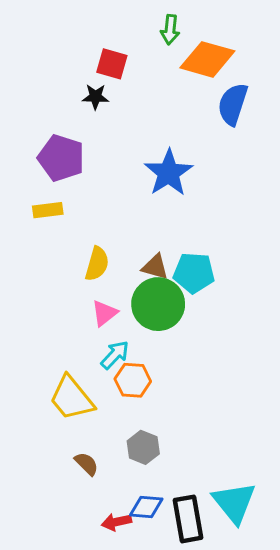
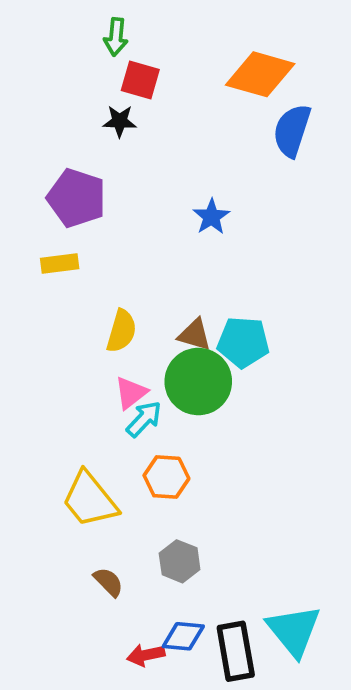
green arrow: (170, 30) -> (116, 37), moved
blue star: (169, 173) -> (211, 217), size x0.6
cyan arrow: (115, 355) -> (144, 419), moved

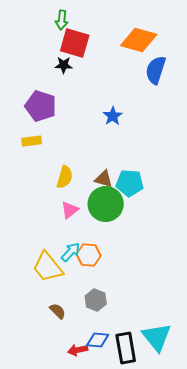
red square: (140, 80) -> (75, 43), size x1.4
cyan arrow: (144, 419) -> (71, 252), moved

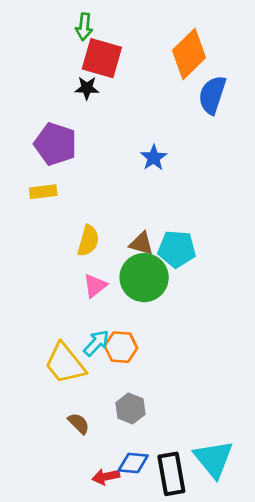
orange diamond: (139, 40) -> (189, 54), turned -60

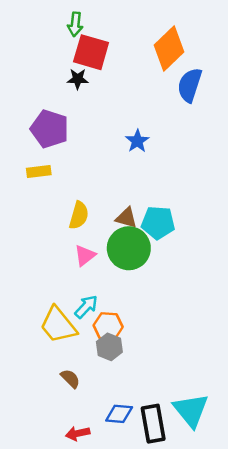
orange hexagon: (121, 347) -> (108, 326), moved
gray hexagon: (130, 408) -> (109, 347), moved
red arrow: (106, 477) -> (78, 433), moved

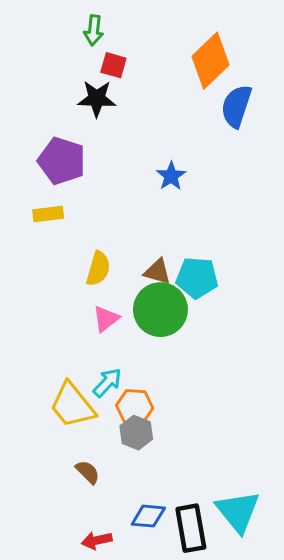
red square: (91, 52) -> (113, 65), size x0.6
black star: (78, 79) -> (97, 99), size x1.4

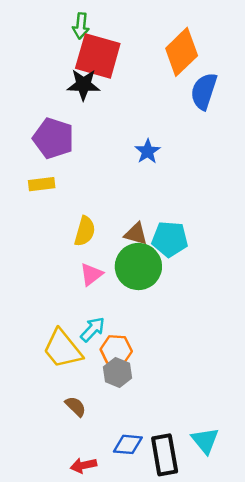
red square: (113, 65) -> (98, 56), size x2.0
cyan triangle: (238, 512) -> (205, 440), size x0.7

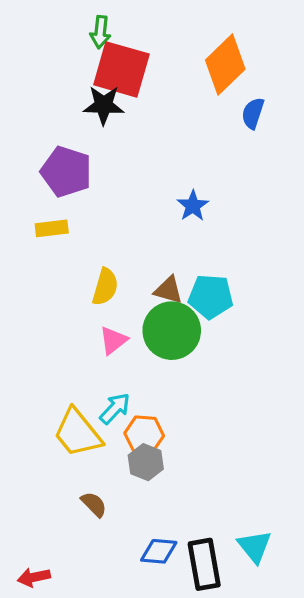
blue semicircle: (204, 91) -> (253, 113), size x0.7
blue star: (148, 151) -> (193, 206), moved
red arrow: (83, 465) -> (34, 577), moved

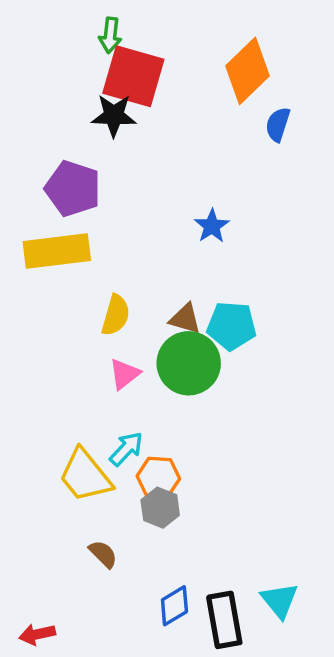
yellow rectangle: (52, 228) -> (57, 251), size x1.8
blue diamond: (159, 551) -> (174, 606), turned -36

